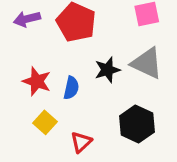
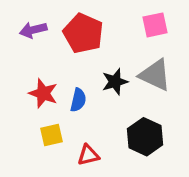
yellow square: (45, 122) -> (52, 135), turned 35
red triangle: (81, 142) -> (88, 155), turned 30

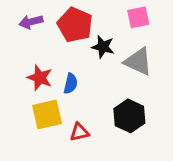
black star: (115, 82) -> (103, 47), moved, turned 30
yellow square: (52, 135) -> (47, 114), size x1.5

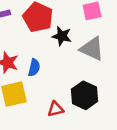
red triangle: (79, 132) -> (56, 109), moved

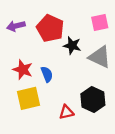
blue semicircle: (34, 68) -> (47, 74), turned -35

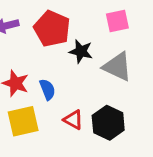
red triangle: (66, 112) -> (73, 120), moved, turned 42

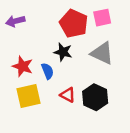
red pentagon: (52, 29) -> (74, 23), moved
black star: (81, 51) -> (63, 52), moved

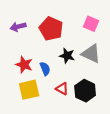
pink square: (102, 18) -> (91, 24), turned 35
red pentagon: (74, 23) -> (51, 29), moved
black star: (63, 52) -> (67, 56), moved

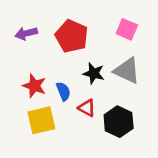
red triangle: (62, 89) -> (87, 108), moved

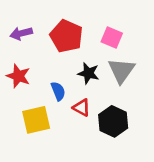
pink square: (127, 29) -> (112, 38), moved
gray triangle: (127, 71) -> (121, 70), turned 40
red star: (34, 86) -> (18, 76), moved

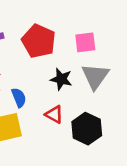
pink square: (112, 38) -> (85, 42), turned -30
blue semicircle: (58, 91) -> (19, 98), moved

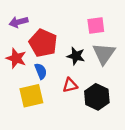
red pentagon: (39, 41) -> (43, 43), moved
red triangle: (54, 114) -> (70, 85), turned -42

